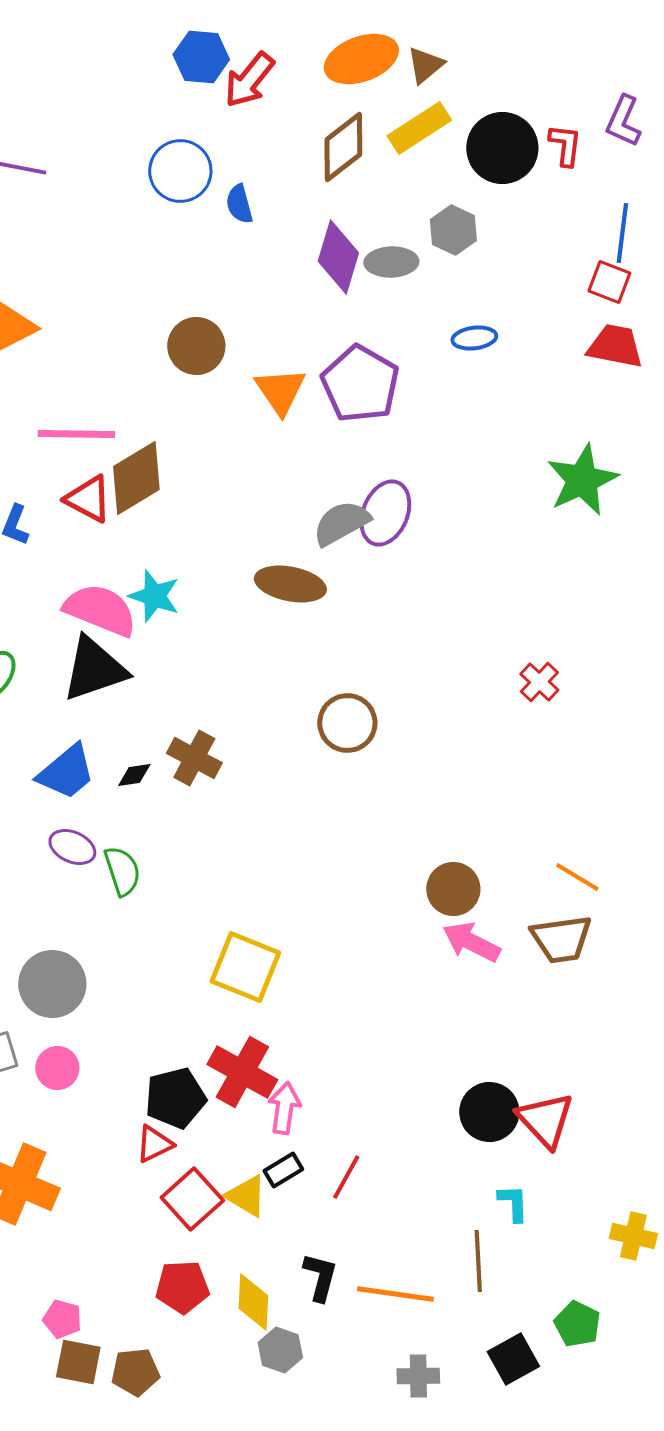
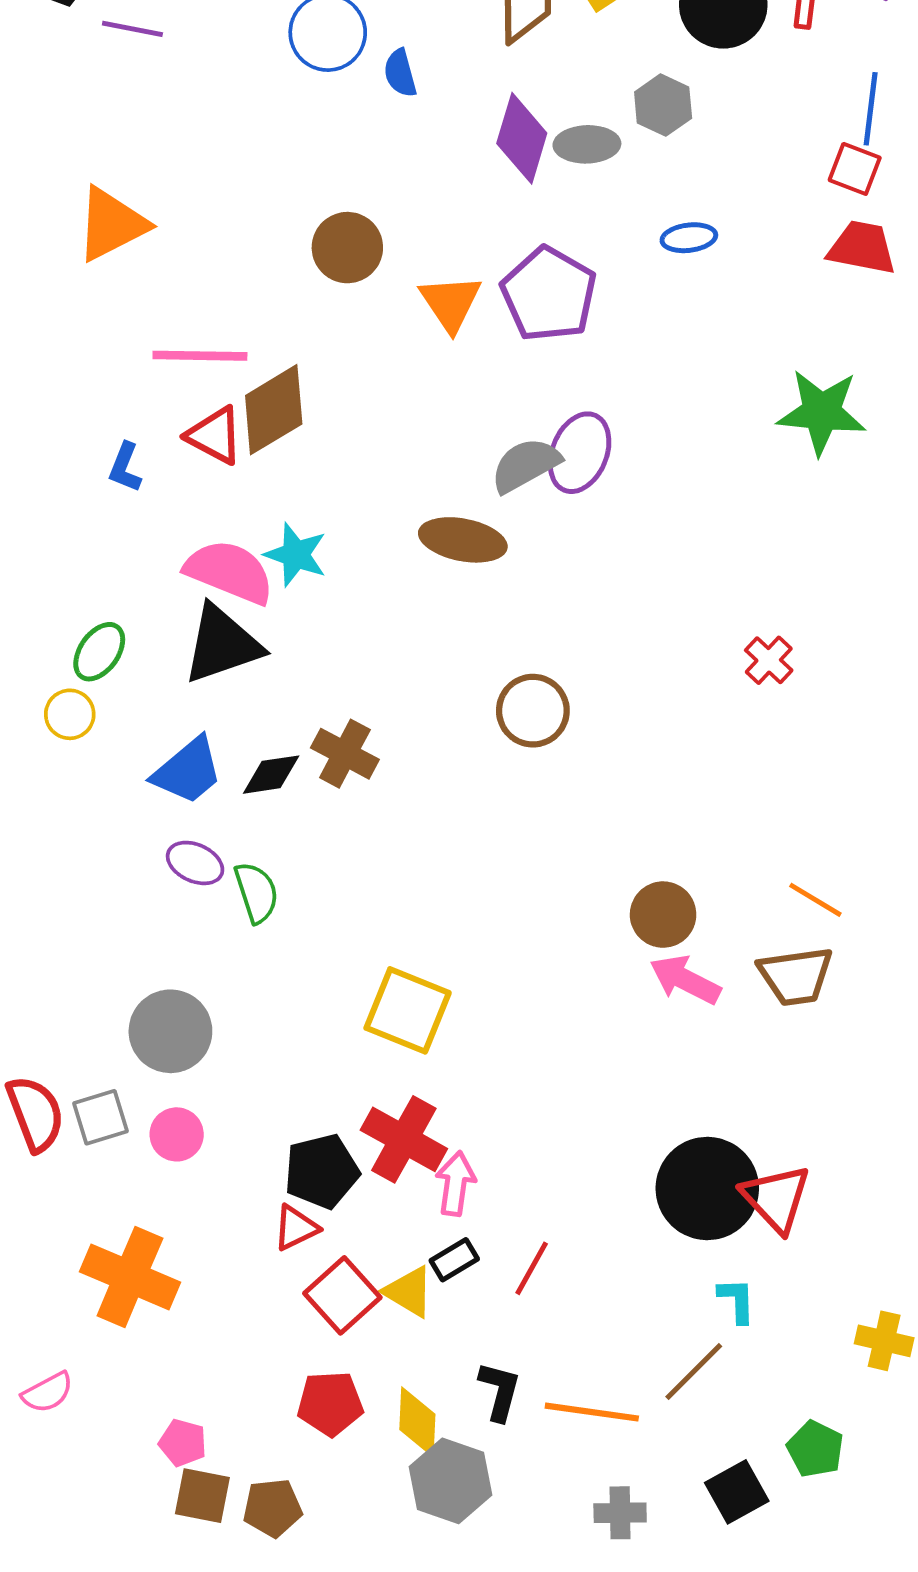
green star: (582, 480) -> (822, 412), turned 30
black diamond: (134, 775) -> (271, 775), size x1.4
black circle: (489, 1112) -> (707, 1188), size x1.4
brown line: (478, 1261) -> (694, 1372), turned 48
gray hexagon: (280, 1350) -> (451, 1481), size x1.5

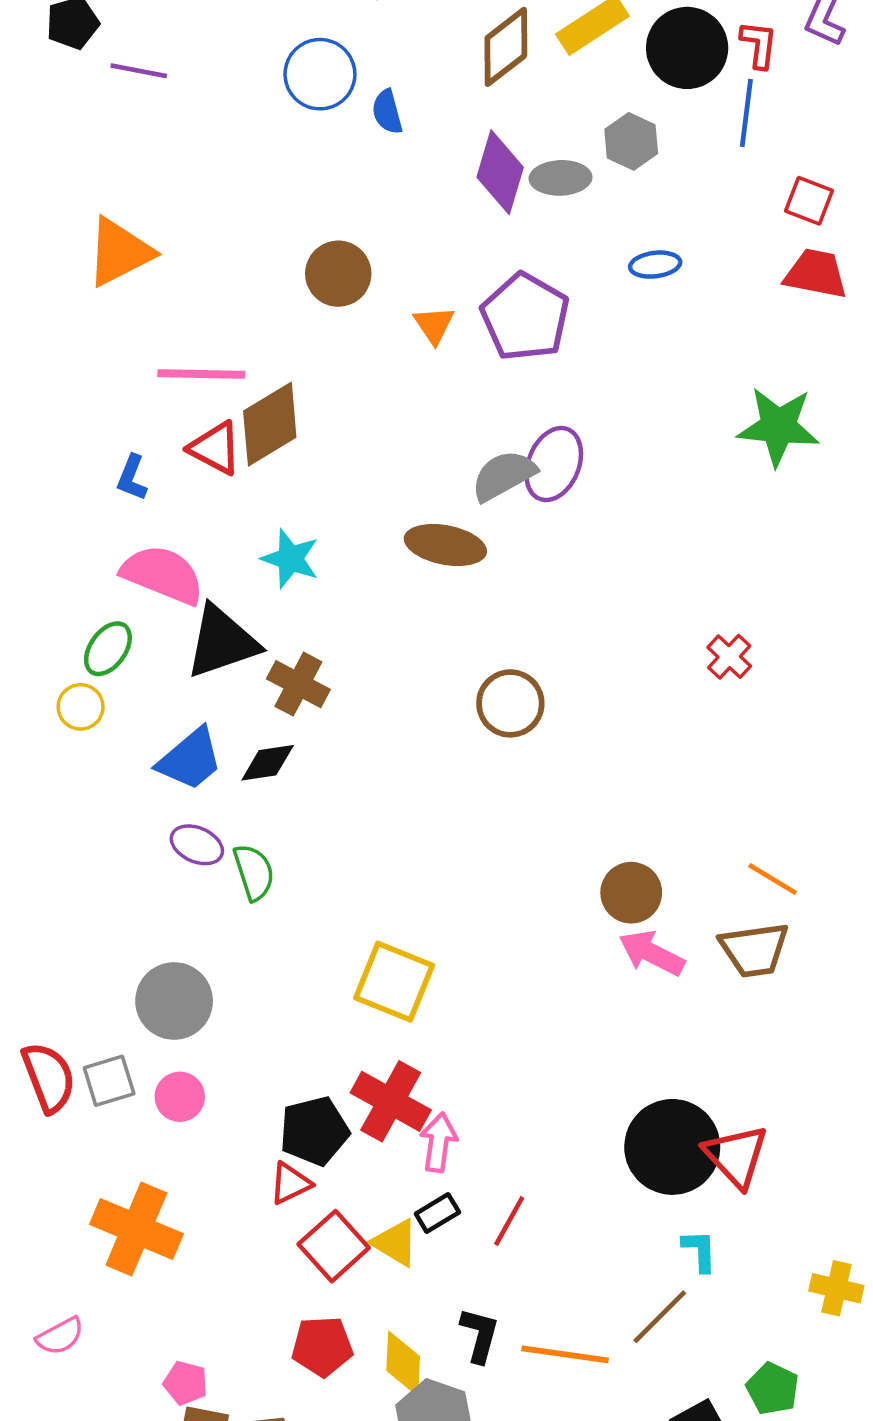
blue line: (871, 109) -> (746, 113), moved
orange triangle: (451, 303) -> (434, 325), size x0.7
pink semicircle: (229, 572) -> (163, 575), moved
brown cross: (345, 754) -> (298, 684), moved

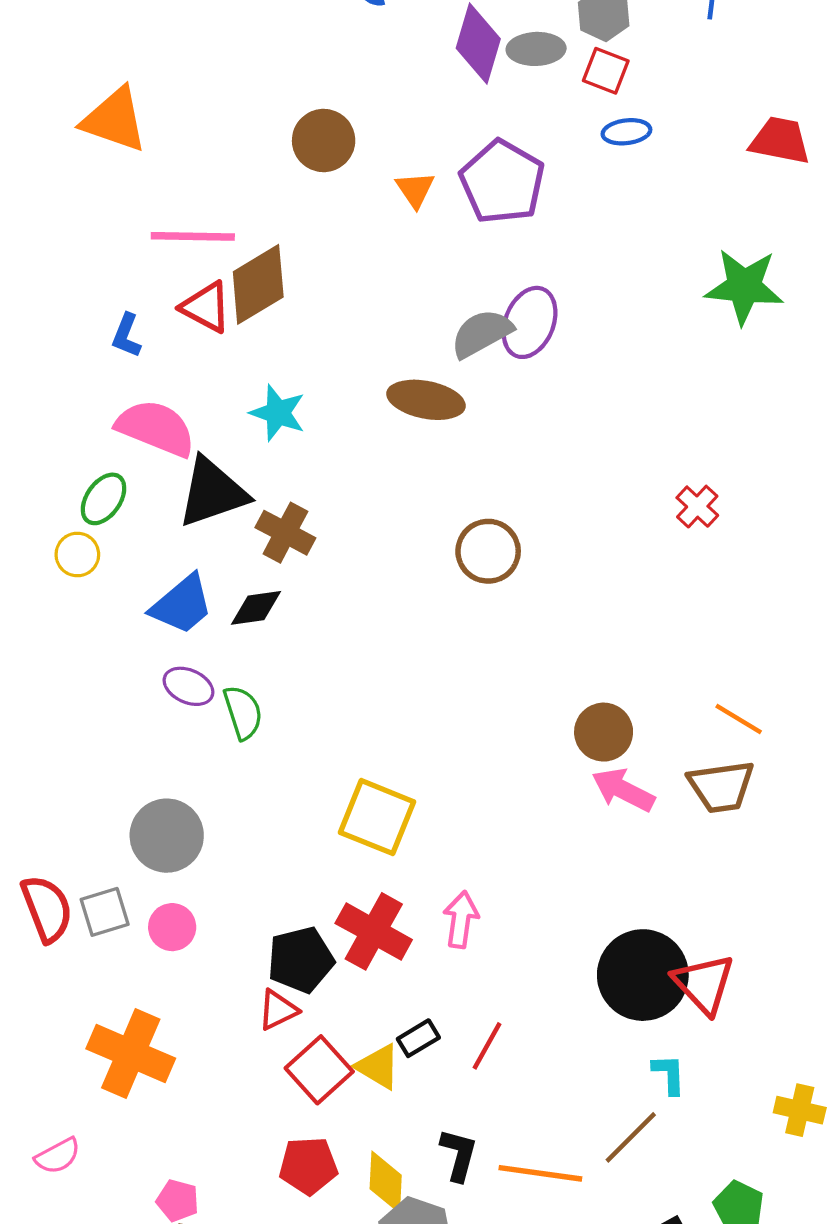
red square: (809, 201) -> (606, 71), moved
orange triangle: (119, 252) -> (114, 120), turned 46
pink arrow: (439, 1142) -> (461, 919), moved

